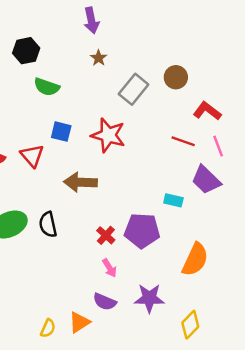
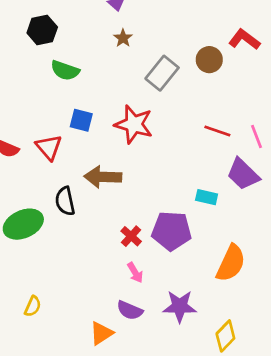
red L-shape: (207, 111) -> (244, 39), moved
black semicircle: (48, 224) -> (65, 201), moved
yellow semicircle: (48, 328) -> (33, 306), moved

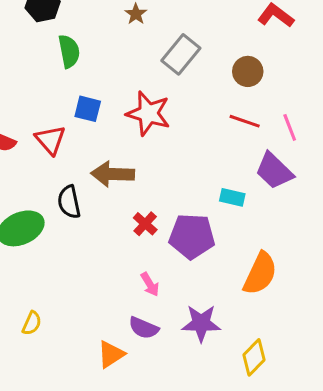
brown circle: (209, 60) -> (248, 71), moved
green semicircle: (65, 70) -> (69, 51), turned -120
red cross: (131, 236) -> (145, 224), moved

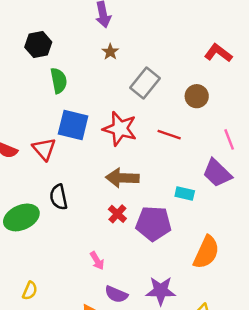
blue square: (88, 109) -> (73, 125), size x1.5
red line: (245, 121) -> (169, 135), moved
brown arrow: (113, 174) -> (122, 178), moved
pink arrow: (150, 284) -> (97, 261), moved

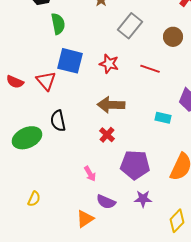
red star: (120, 129) -> (109, 64), size x0.7
purple pentagon: (153, 223) -> (135, 165), moved
purple star: (161, 291) -> (143, 199), size x0.7

